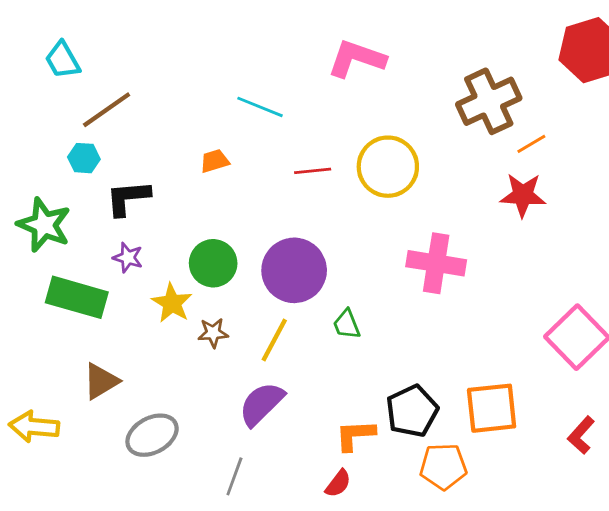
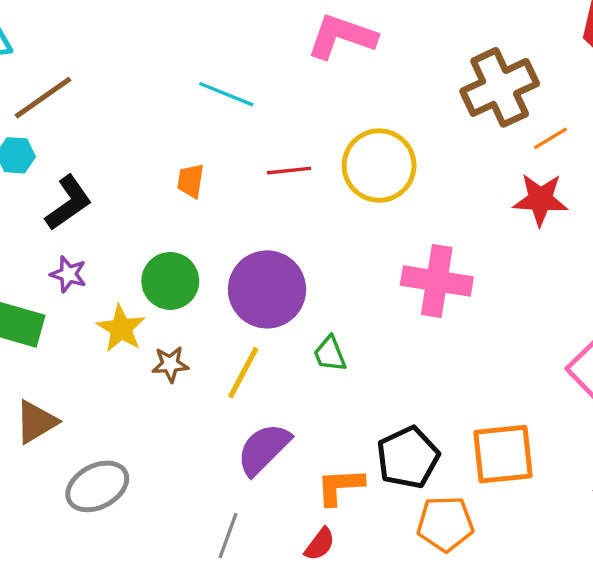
orange trapezoid: (215, 161) -> (191, 181), moved, turned -64
black L-shape: (128, 198) -> (68, 203), turned 150
purple semicircle: (261, 404) -> (264, 449), moved
gray line: (234, 476) -> (228, 536), moved

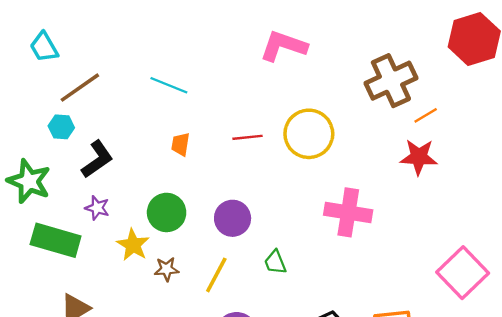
cyan line: (226, 94) -> (169, 85), moved
purple circle: (267, 289) -> (233, 218), size x0.7

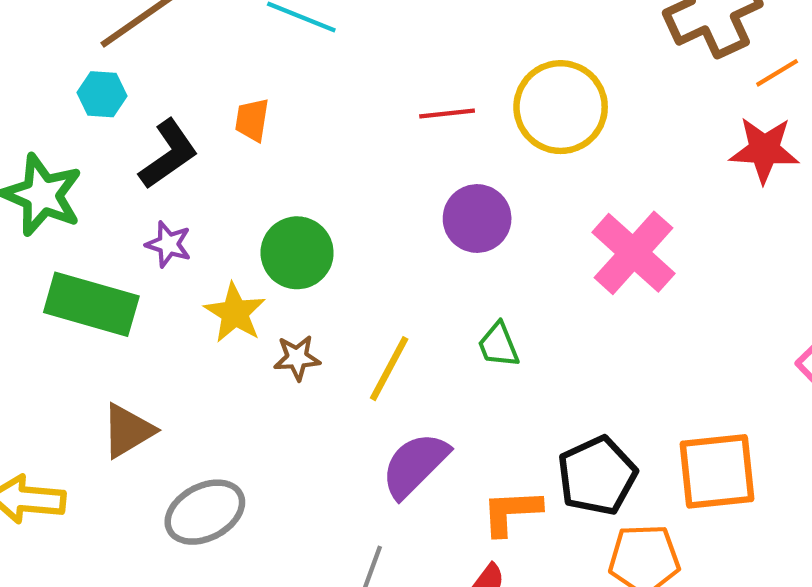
orange trapezoid: (180, 144) -> (252, 120), moved
pink cross: (348, 212) -> (633, 253), turned 33
purple circle: (233, 218) -> (477, 219), moved

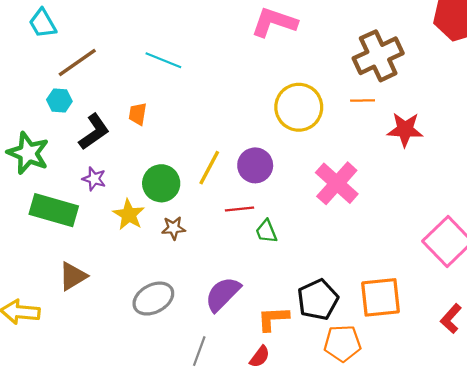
orange line: (777, 73) -> (363, 101), moved, turned 30
red line: (447, 114) -> (239, 209), moved
brown star: (297, 358) -> (173, 228), moved
yellow line: (389, 369) -> (209, 168), moved
gray ellipse: (205, 512) -> (153, 299), moved

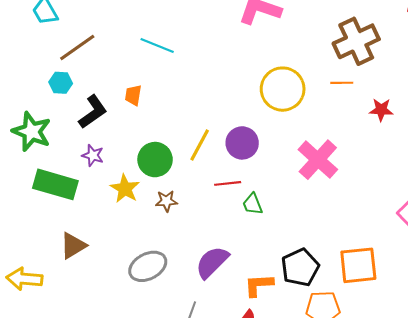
red star: (405, 130) -> (381, 110), size x0.7

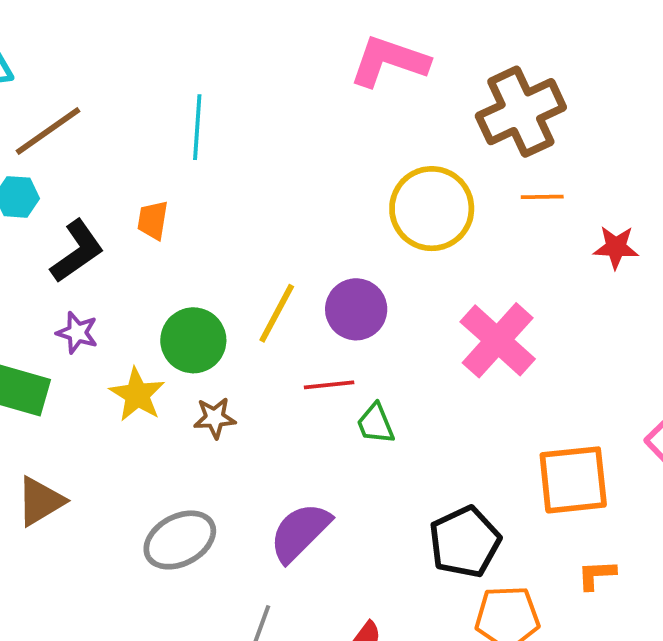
brown cross: (356, 41) -> (521, 112), moved
cyan line: (157, 45) -> (197, 127), turned 72
orange square: (358, 265) -> (573, 480), moved
orange L-shape: (259, 285) -> (596, 575), moved, size x0.7

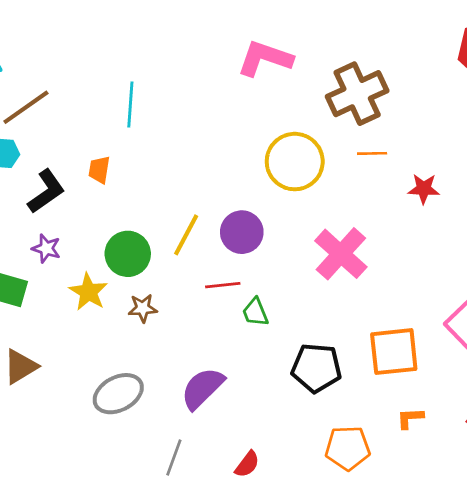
black pentagon: (465, 542) -> (316, 368), moved, turned 30

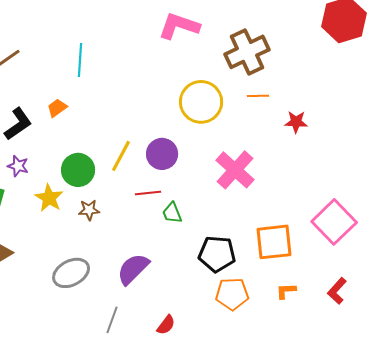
orange trapezoid: (99, 170) -> (57, 108), turned 45
orange pentagon: (348, 448) -> (232, 294), moved

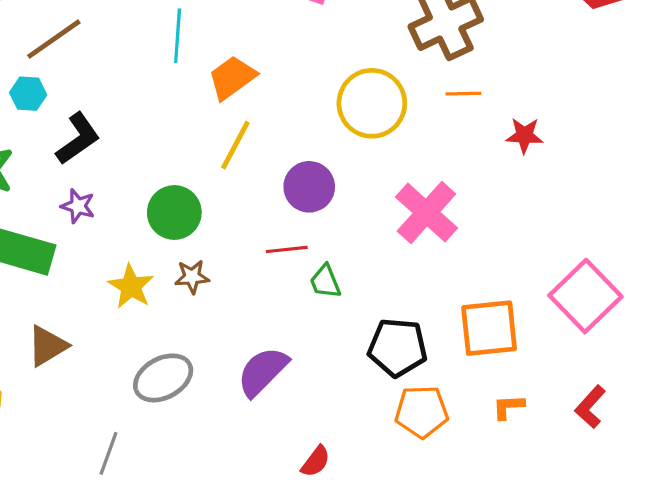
orange trapezoid: (57, 108) -> (232, 78), moved, size x1.5
yellow line: (121, 156) -> (235, 145), moved
yellow star: (49, 198) -> (131, 286), moved
gray line: (112, 320) -> (108, 453), moved

